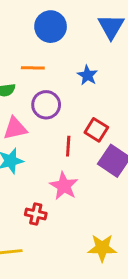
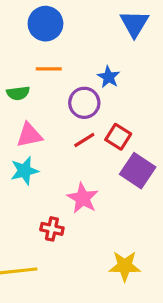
blue circle: (51, 27) -> (45, 24), moved
purple circle: (46, 105) -> (84, 103), moved
red line: (68, 146) -> (84, 140), moved, turned 54

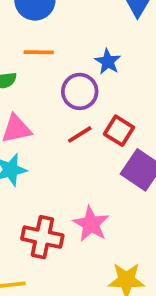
pink star: (83, 198) -> (91, 224), moved
red cross: (52, 229) -> (42, 237), size x1.5

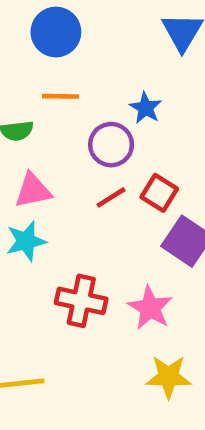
pink star: (91, 224) -> (150, 308), moved
red cross: (42, 237) -> (81, 301), moved

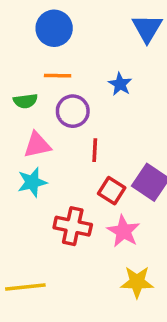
purple circle: (111, 145) -> (73, 111), moved
red square: (159, 193) -> (112, 191), moved
red line: (111, 197) -> (95, 150), turned -55

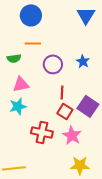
blue star: (120, 84) -> (83, 61), moved
purple circle: (73, 111) -> (53, 64), moved
red line: (95, 150) -> (62, 92), moved

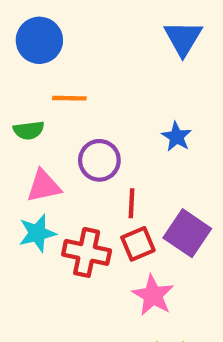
blue circle: (31, 15) -> (39, 40), moved
purple circle: (53, 64) -> (99, 160), moved
red square: (65, 111) -> (138, 244), turned 35
red cross: (42, 132) -> (87, 252), moved

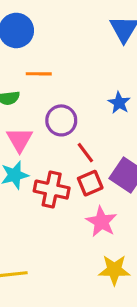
pink triangle: (44, 186) -> (20, 140), turned -48
red line: (132, 203) -> (85, 153), turned -40

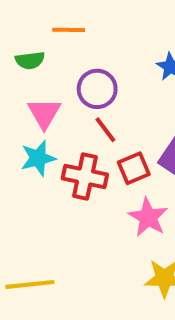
red line: (85, 153) -> (105, 130), moved

